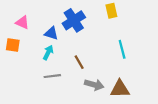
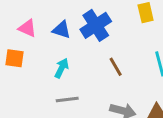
blue triangle: (51, 33) -> (62, 30), moved
brown line: (79, 62) -> (116, 67), moved

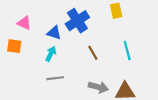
blue triangle: (62, 30) -> (54, 33), moved

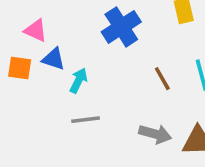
blue triangle: (54, 33) -> (54, 59), moved
brown line: (93, 53) -> (162, 79), moved

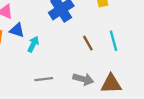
gray line: (86, 120) -> (44, 79), moved

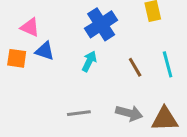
cyan arrow: (33, 44) -> (89, 61), moved

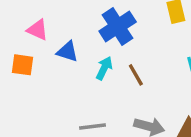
blue triangle: (45, 51) -> (68, 51), moved
brown line: (135, 67) -> (136, 75), moved

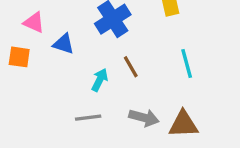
cyan arrow: (104, 68) -> (100, 80), moved

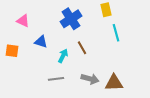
blue triangle: (64, 44) -> (41, 42), moved
orange square: (19, 57) -> (12, 51), moved
cyan line: (187, 63) -> (116, 33), moved

